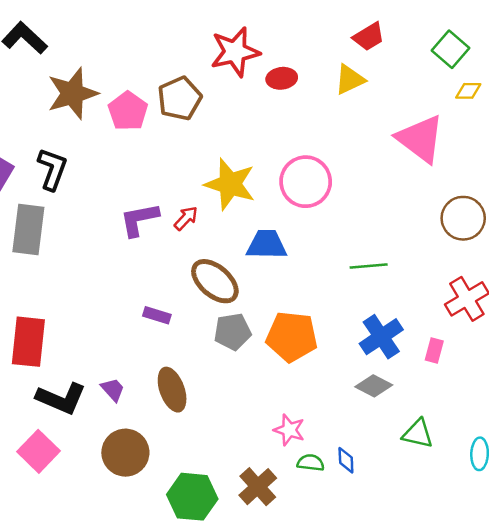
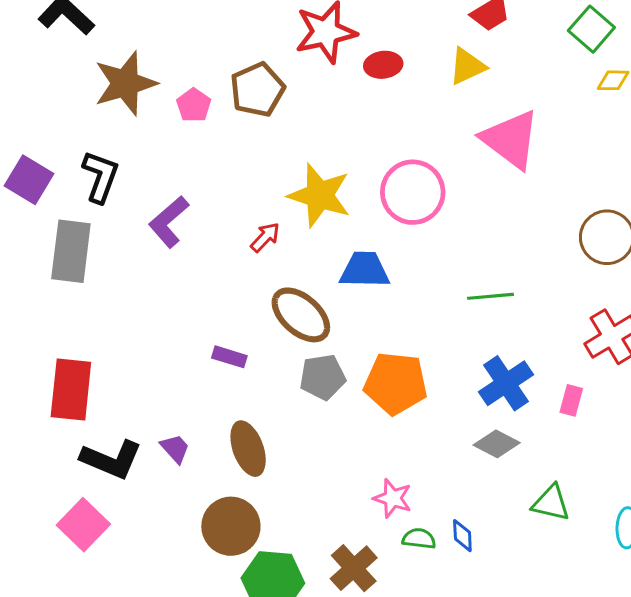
pink pentagon: (128, 111) -> (194, 105), size x0.7
pink triangle: (420, 139) -> (511, 139), moved
purple L-shape: (139, 219) -> (169, 222), moved, turned -30
brown circle: (125, 453) -> (231, 526), moved

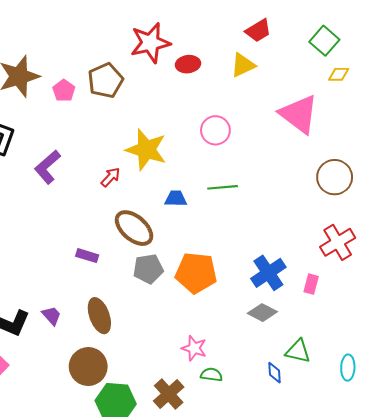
pink triangle: (511, 139) -> (299, 114), moved
pink circle: (413, 192) -> (215, 130), moved, size x0.7
blue trapezoid: (365, 270) -> (176, 199), size x0.7
green line: (490, 296) -> (223, 187), moved
blue diamond: (462, 536) -> (275, 373), moved

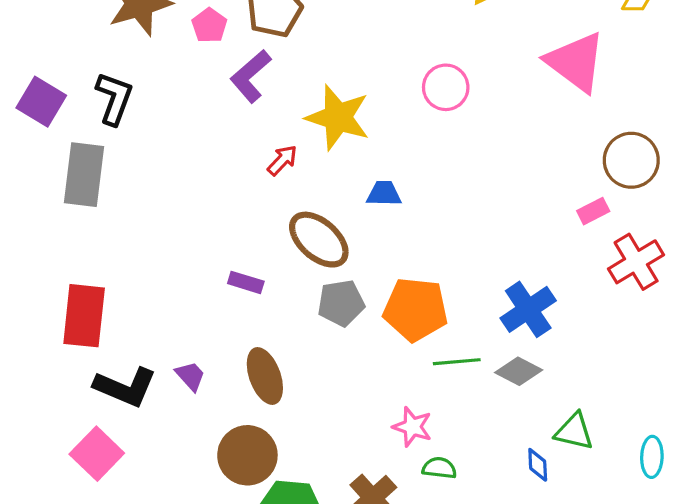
purple L-shape: (47, 167) -> (251, 76), moved
green line: (223, 187) -> (457, 362), moved
pink rectangle: (311, 284) -> (593, 211), moved, turned 48

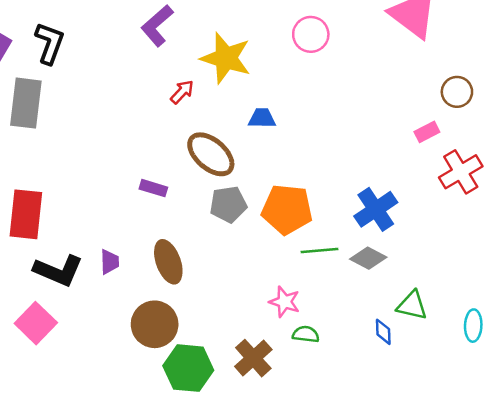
brown circle: (631, 160) -> (457, 92), size x0.7
purple trapezoid: (190, 376) -> (110, 262), turned 40

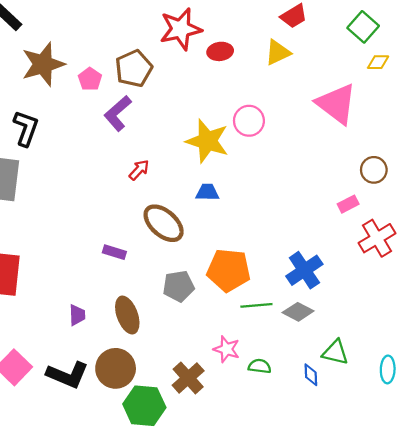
yellow star: (226, 58) -> (207, 141), moved
gray pentagon: (228, 204) -> (178, 286), moved
black L-shape: (58, 271) -> (68, 375), moved
green semicircle: (306, 334) -> (260, 366), moved
brown cross: (253, 358) -> (188, 378), moved

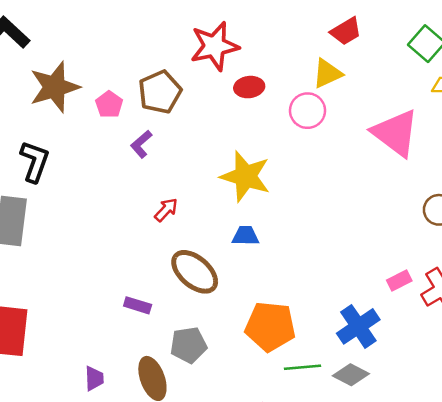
red ellipse: (220, 51) -> (249, 87), moved
purple L-shape: (118, 113) -> (141, 144), size x0.7
pink circle: (249, 121) -> (307, 111), moved
pink rectangle: (348, 204) -> (399, 281), moved
gray pentagon: (178, 286) -> (188, 345), moved

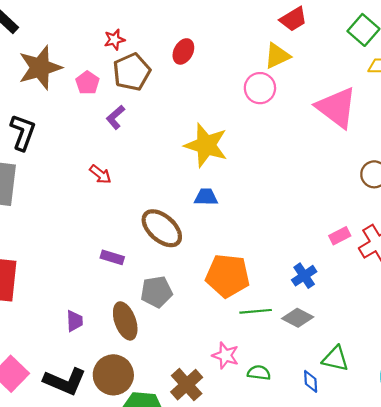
red star: (214, 46) -> (114, 40), moved, size x0.5
red ellipse: (249, 87) -> (183, 51), moved, turned -55
red arrow: (166, 210) -> (100, 174), moved, turned 85
blue cross: (358, 326) -> (304, 276), size x0.7

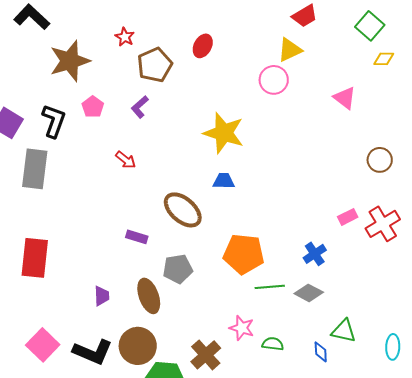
red star: (114, 40) -> (125, 37), moved, turned -30
pink pentagon: (87, 83) -> (93, 107), moved
pink triangle: (336, 108) -> (345, 98), size x0.6

